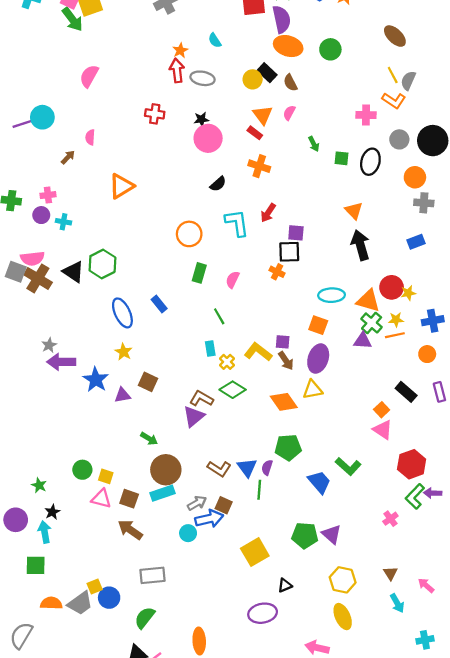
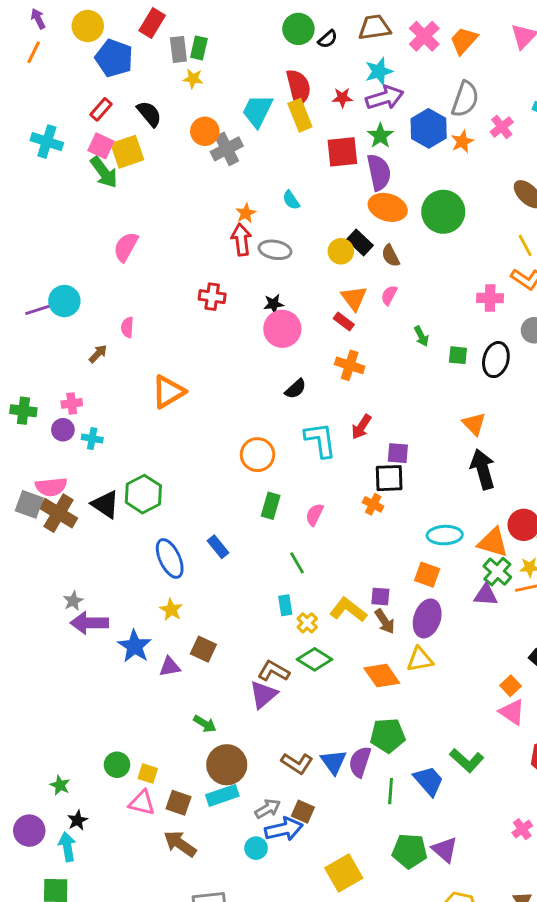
green circle: (330, 49) -> (443, 212), size x1.5
purple semicircle: (267, 468) -> (360, 762), size x1.5
green line: (259, 490) -> (391, 791), moved

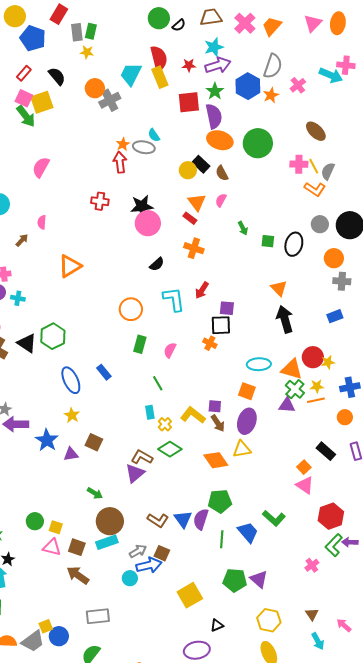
gray ellipse: (275, 250) -> (144, 147), moved
pink cross: (490, 298) -> (299, 164), moved
black star: (274, 304) -> (142, 206), size x1.6

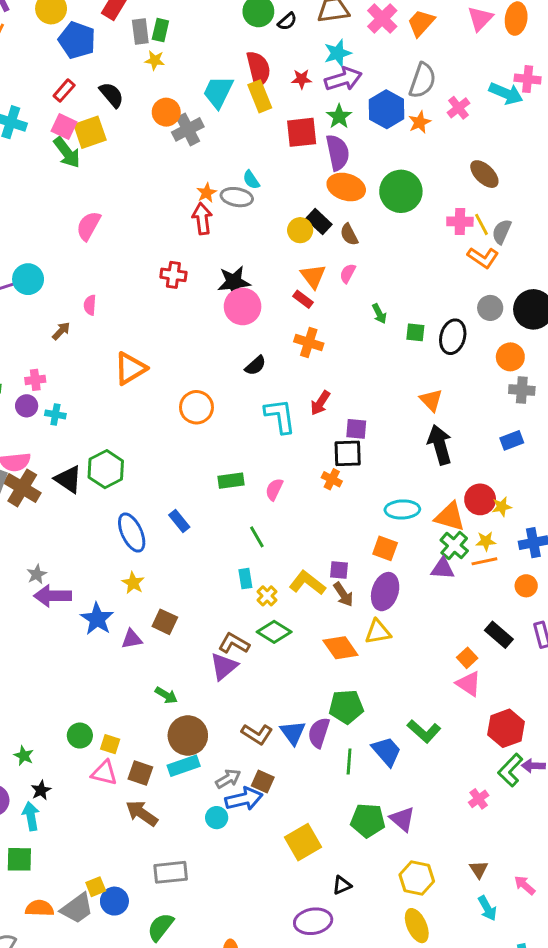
orange circle: (131, 309) -> (196, 407), moved
green rectangle: (140, 344) -> (231, 481), turned 66

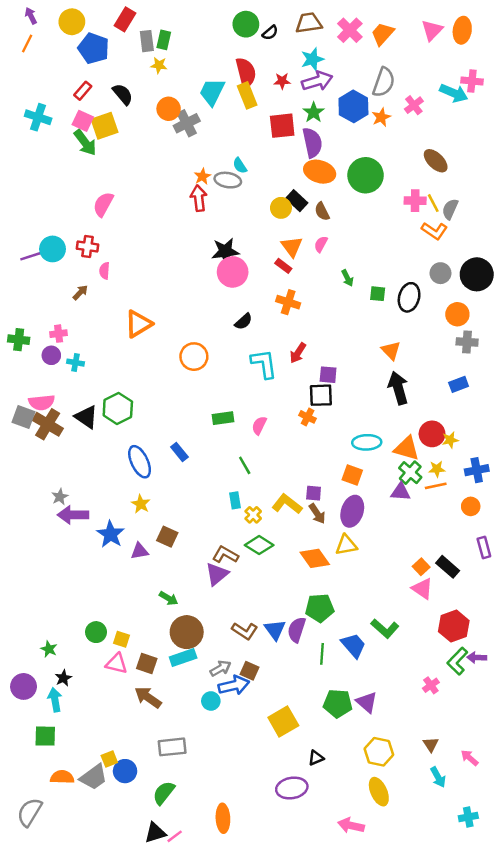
red cross: (173, 275) -> (88, 247), moved
black rectangle: (499, 635) -> (448, 567), moved

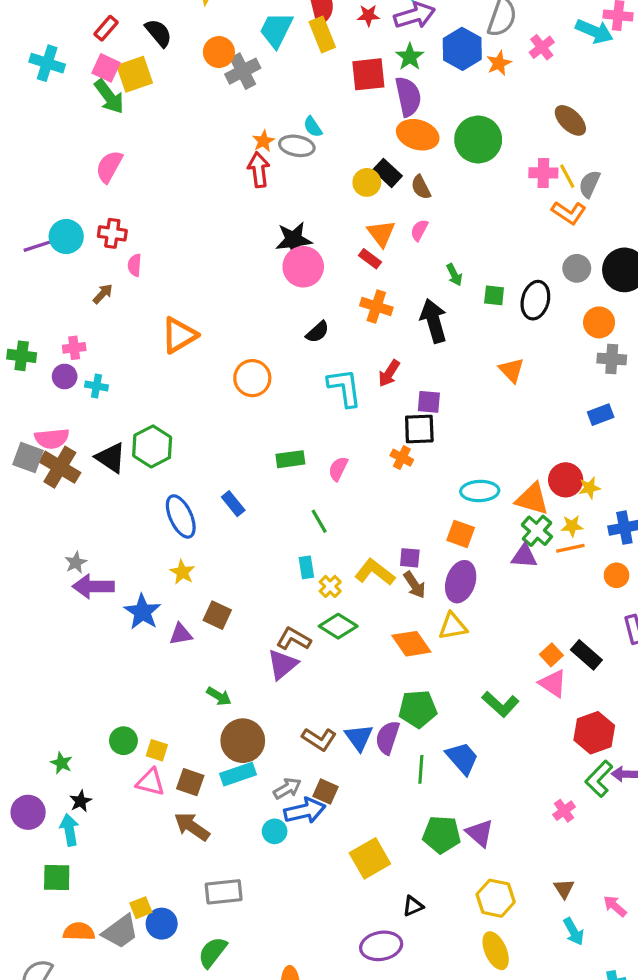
pink semicircle: (103, 204) -> (109, 167), moved
black arrow: (398, 388) -> (434, 321), moved
green L-shape: (385, 628) -> (500, 704), moved

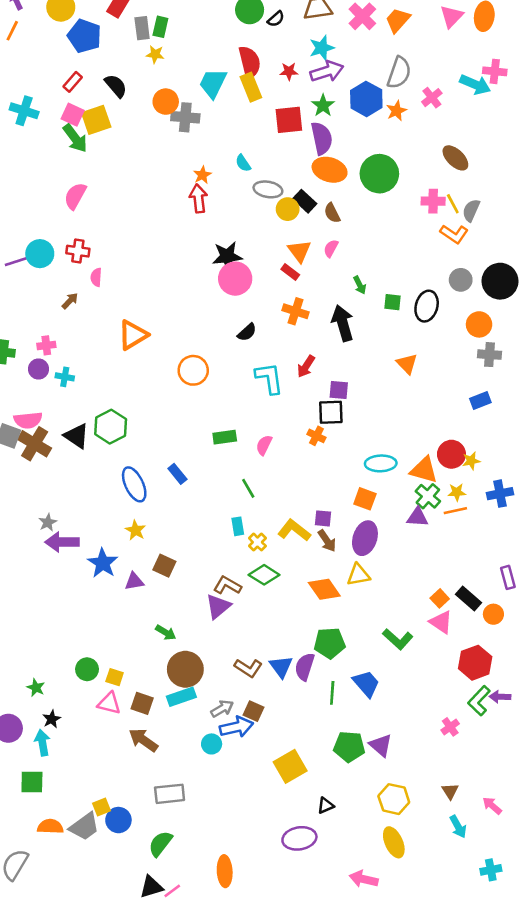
gray cross: (243, 71) -> (185, 117), turned 32
gray ellipse: (297, 146) -> (268, 189), moved
orange circle: (617, 575) -> (493, 614), moved

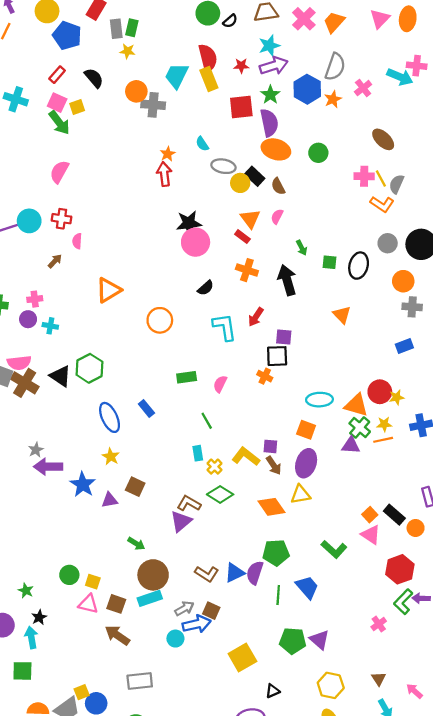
yellow square: (96, 120) -> (77, 107), size x0.6
green circle: (379, 174) -> (318, 153), size x0.6
blue triangle: (281, 667) -> (235, 573), turned 40

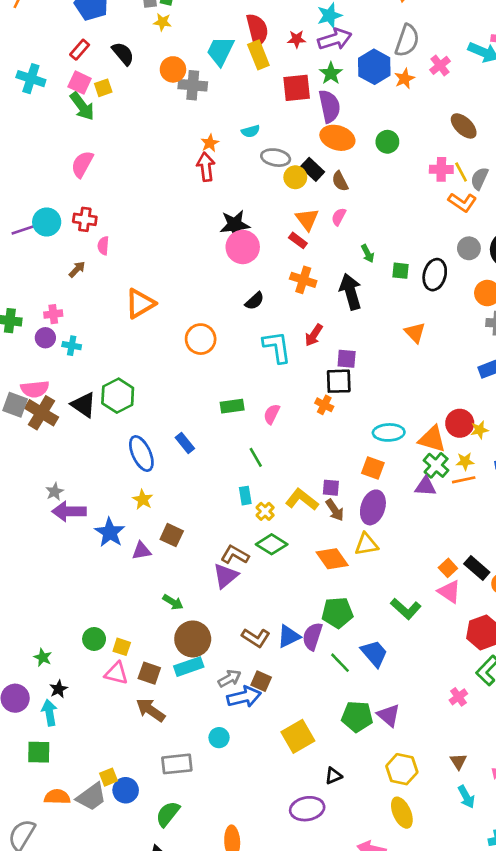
cyan semicircle: (202, 144) -> (251, 131), turned -72
green line: (278, 595) -> (340, 663), turned -48
cyan circle: (175, 639) -> (219, 738), moved

